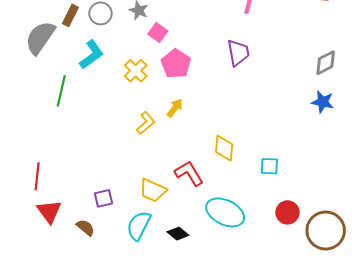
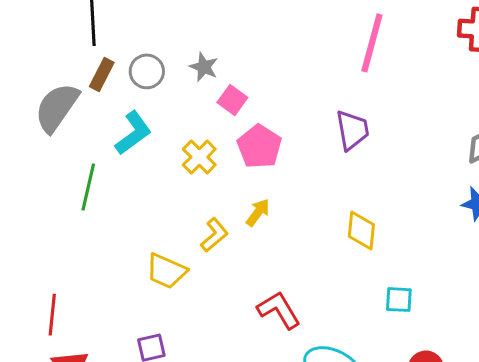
yellow diamond: (224, 148) -> (361, 231), moved
yellow trapezoid: (153, 190) -> (166, 271), moved

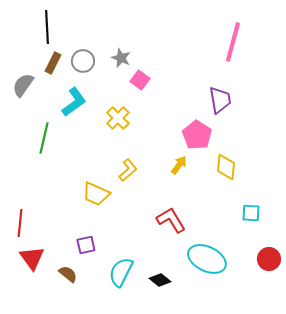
gray semicircle: (57, 107) -> (23, 85), size x0.7
pink pentagon: (259, 147) -> (197, 135), moved
yellow arrow: (258, 213) -> (179, 165), moved

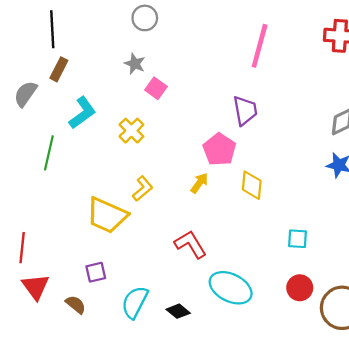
gray circle: (83, 61) -> (145, 18), moved
yellow trapezoid: (96, 194) -> (107, 215), size x1.4
cyan square: (251, 213) -> (297, 239), moved

